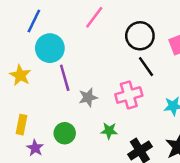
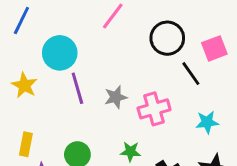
blue line: (34, 21) -> (21, 20), moved
black line: (146, 67) -> (191, 74), moved
gray star: (88, 97) -> (116, 97), moved

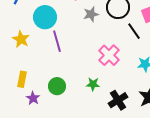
gray star: (116, 97) -> (91, 14), moved
pink cross: (154, 109) -> (109, 55), turned -30

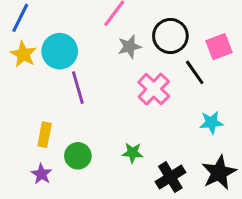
yellow star: (21, 39) -> (23, 54), moved
pink cross: (109, 55) -> (154, 89), moved
yellow rectangle: (22, 79) -> (45, 135), moved

